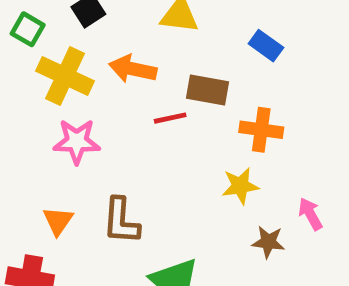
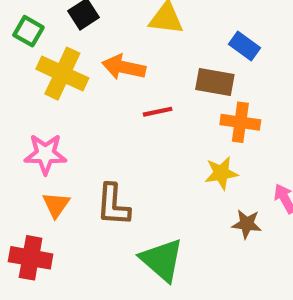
brown rectangle: (208, 90) -> (215, 82), moved
pink star: (77, 141) -> (45, 154), moved

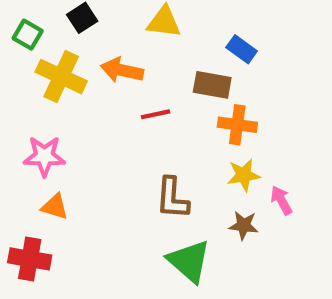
yellow star: (221, 173) -> (244, 175), moved
orange triangle: (56, 205) -> (55, 207), turned -48
brown L-shape: (113, 205) -> (172, 198), moved
green triangle: (162, 260) -> (189, 261), moved

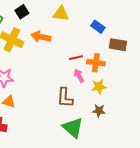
brown rectangle: (212, 85) -> (118, 45), moved
red line: (156, 114) -> (76, 58), moved
pink arrow: (281, 200) -> (79, 76), moved

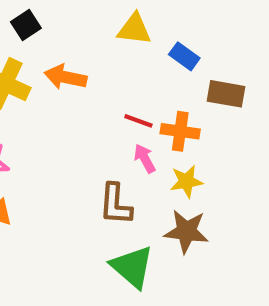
yellow triangle: (61, 14) -> (134, 29), moved
red line: (76, 58) -> (138, 121), turned 32
brown star: (99, 111) -> (186, 231), size x1.5

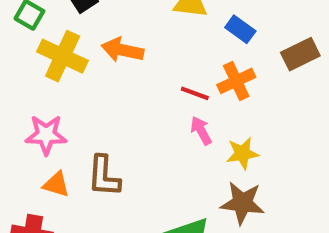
brown rectangle: (226, 94) -> (300, 54), moved, turned -36
orange cross: (180, 131) -> (236, 81), moved, turned -33
brown L-shape: (116, 204) -> (104, 176), moved

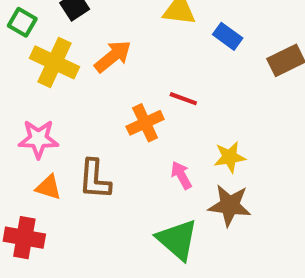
orange arrow: (122, 50) -> (113, 56), turned 129
orange cross: (236, 81) -> (145, 123), moved
pink arrow: (201, 131) -> (181, 175), moved

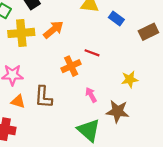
yellow cross: (54, 62) -> (21, 33), turned -30
yellow star: (230, 157) -> (130, 79), moved

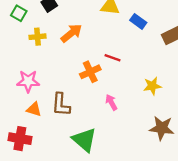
yellow cross: (21, 33) -> (37, 37), size x0.6
brown star: (117, 111) -> (162, 128), moved
green triangle: (89, 130) -> (84, 140), moved

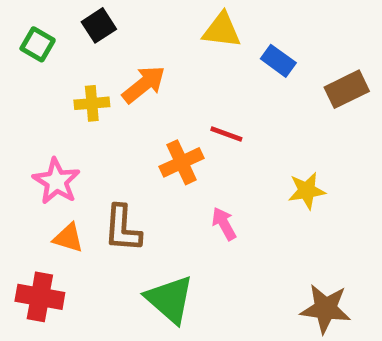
yellow cross: (37, 37) -> (92, 103), moved
pink star: (28, 81) -> (56, 181), turned 30
brown star: (162, 128) -> (326, 309), moved

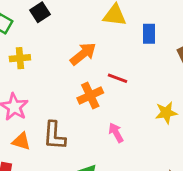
blue rectangle: (278, 61) -> (149, 34), turned 54
orange arrow: (144, 84) -> (83, 54), moved
yellow cross: (92, 103) -> (20, 58), moved

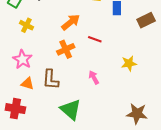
yellow cross: (20, 58) -> (26, 25), turned 32
orange cross: (90, 95) -> (66, 49), moved

